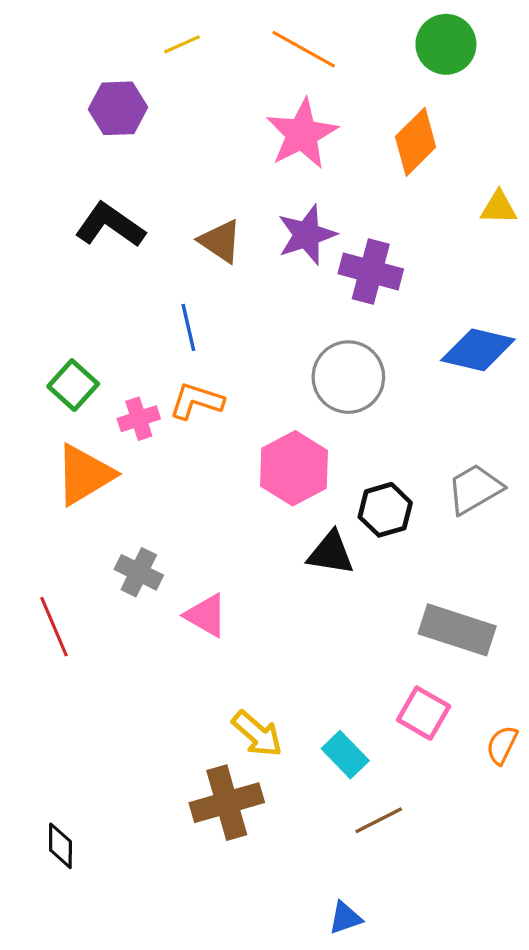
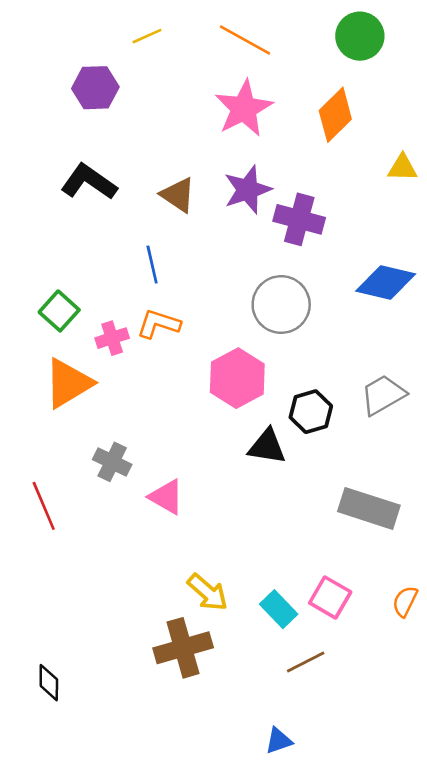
pink square: (424, 713) -> (330, 597), moved

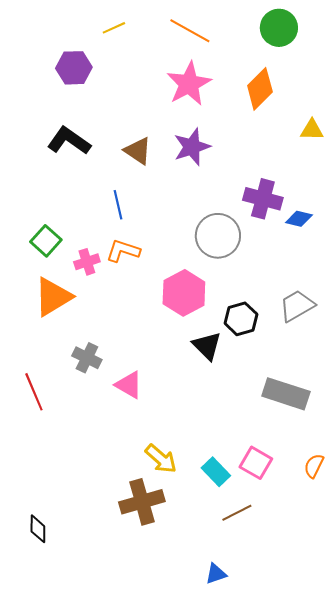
purple cross: (299, 219) -> (263, 199), moved
blue diamond: (386, 283) -> (299, 219), size x0.6
black triangle: (267, 446) -> (207, 346), turned 36

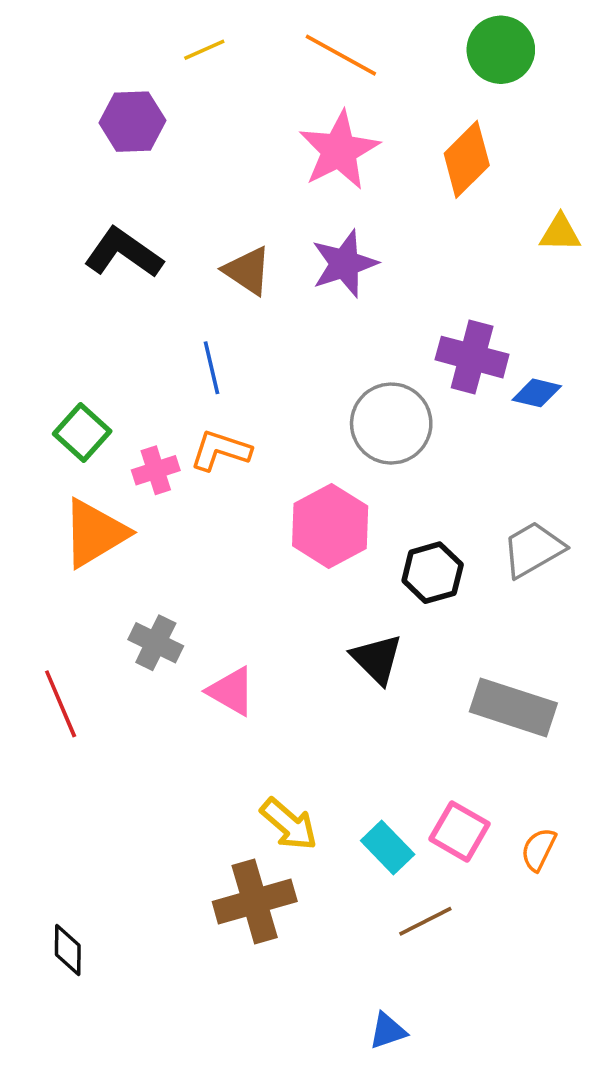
black triangle: (207, 346) -> (377, 659), moved
orange semicircle: (314, 466) -> (539, 849), moved

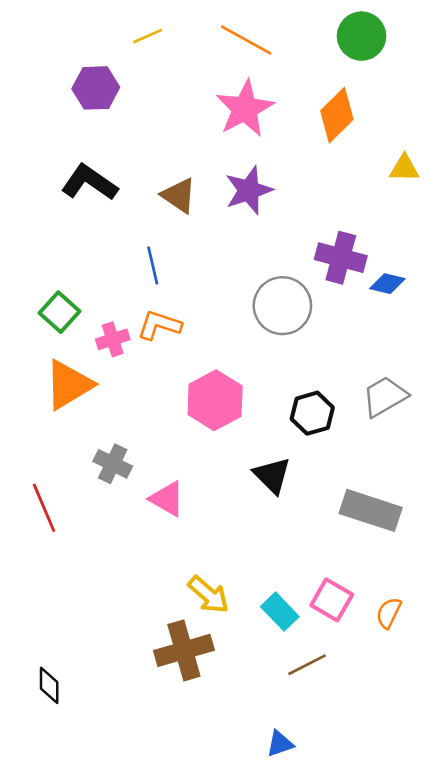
pink hexagon: (330, 526) -> (215, 400), moved

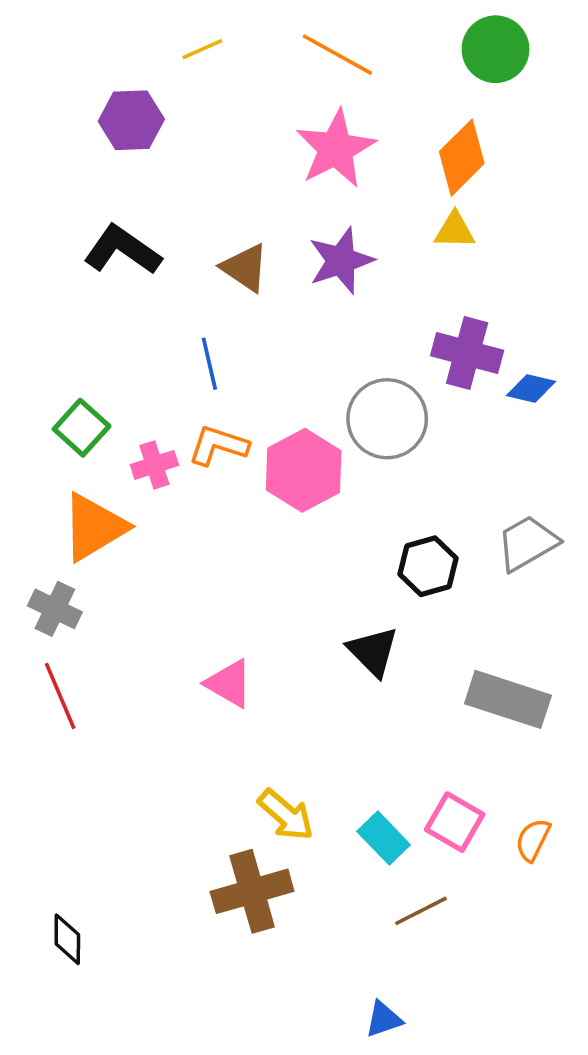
yellow triangle: (404, 168) -> (455, 230), moved
pink hexagon: (215, 400) -> (304, 470), moved
gray cross: (113, 464) -> (55, 609), moved

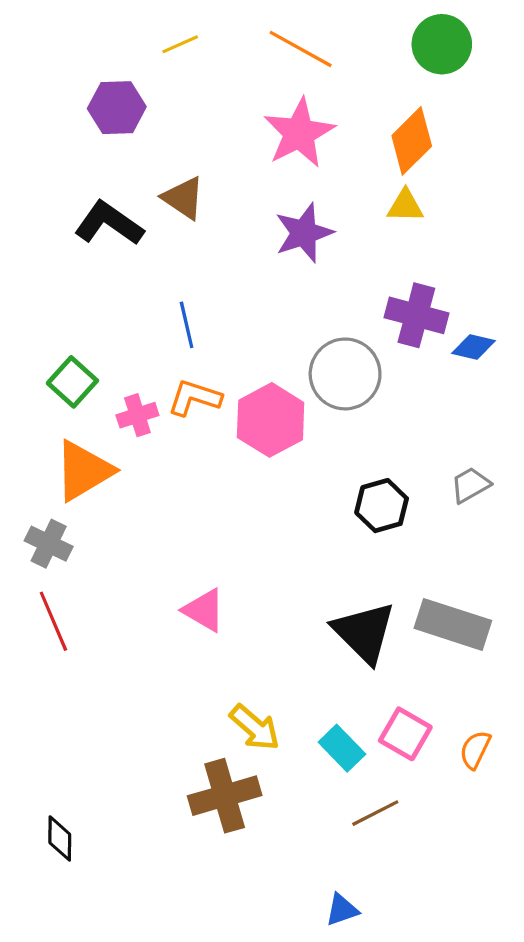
brown triangle: (245, 268) -> (183, 198), moved
gray trapezoid: (527, 543) -> (470, 485), size x0.7
black triangle: (373, 651) -> (364, 632), moved, size x1.4

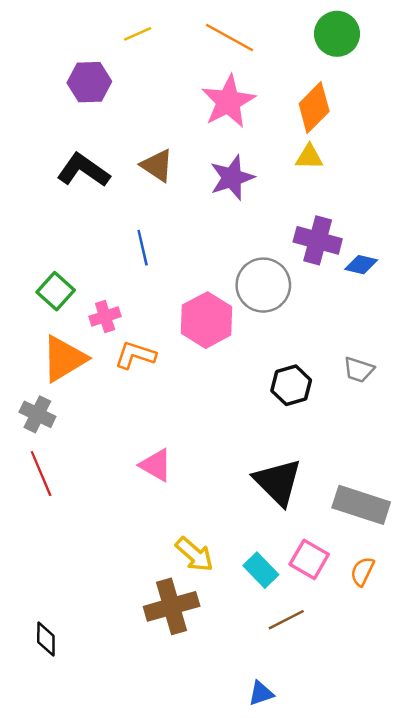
brown triangle: (183, 198) -> (157, 165), moved
orange L-shape: (194, 398) -> (135, 355), moved
gray trapezoid: (470, 485) -> (359, 370), turned -132
gray rectangle: (453, 624) -> (361, 505), moved

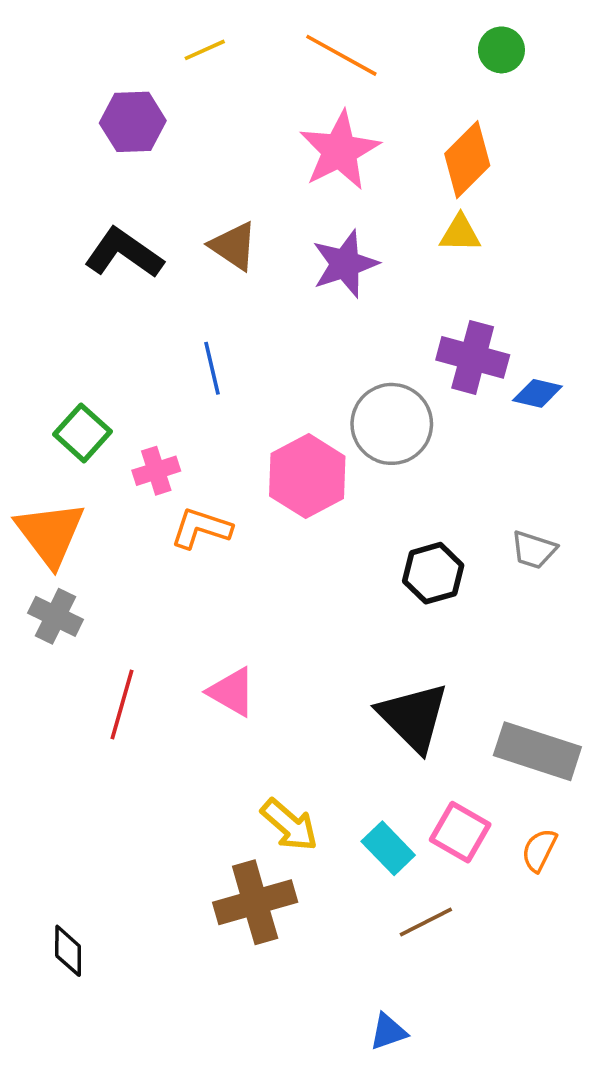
green circle: (337, 34) -> (501, 50), size x0.7
orange triangle: (64, 359) -> (50, 534), moved, turned -36
red line: (41, 473) -> (122, 704), moved, turned 39

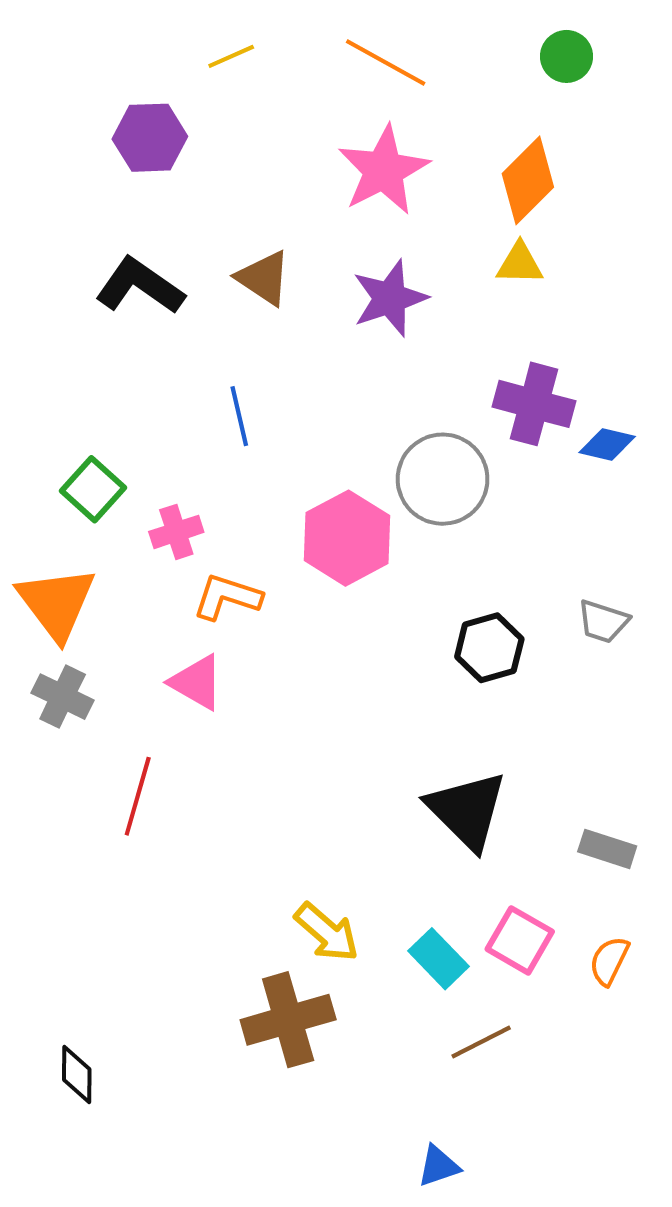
pink triangle: (232, 692) -> (197, 682), moved
gray rectangle: (537, 751) -> (607, 849), size x0.6

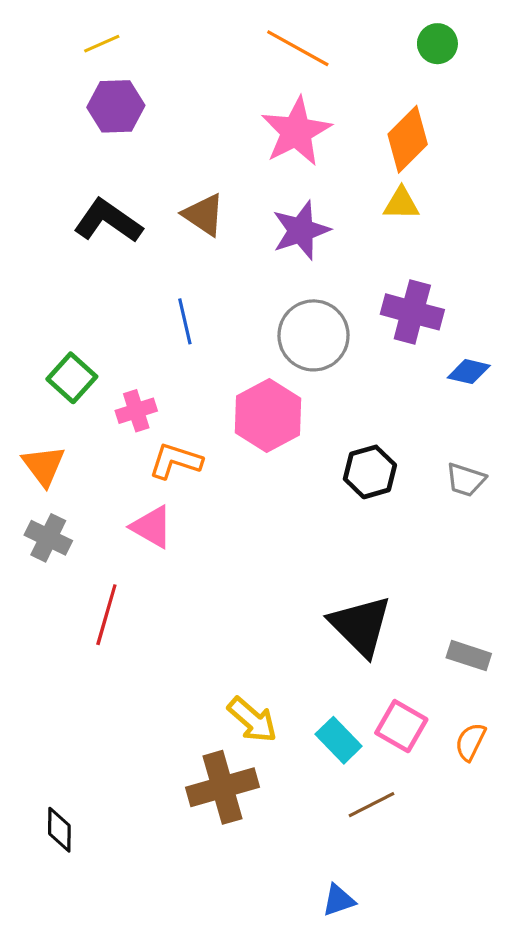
yellow line: (231, 56) -> (102, 44), moved
blue diamond: (607, 445) -> (469, 372), moved
gray circle: (443, 479) -> (314, 335), moved
orange triangle: (56, 603) -> (44, 466), size x0.7
black hexagon: (489, 648) -> (370, 472), moved

